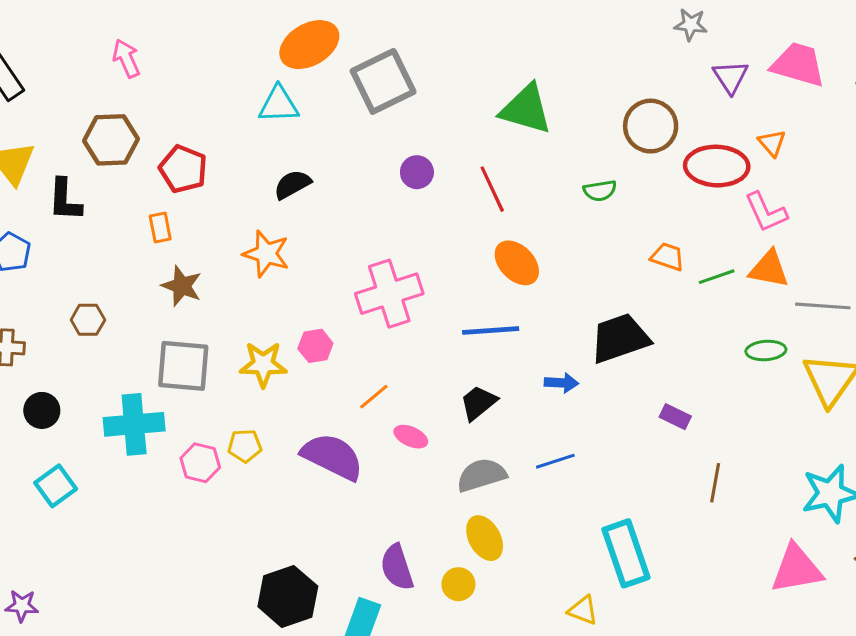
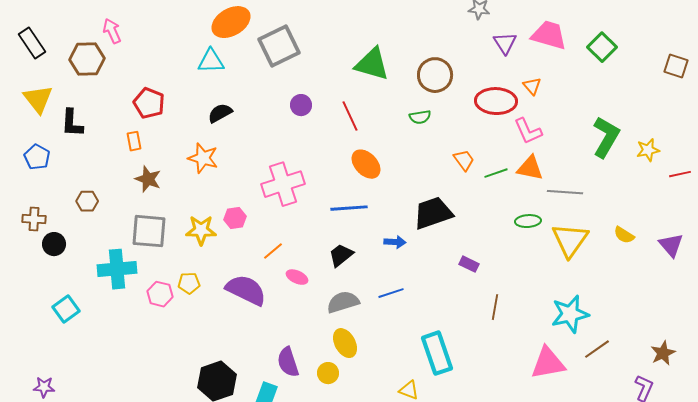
brown circle: (651, 126) -> (435, 75), moved
brown hexagon: (111, 140) -> (87, 59), moved
orange trapezoid: (667, 257) -> (464, 160), turned 35
black circle: (42, 410) -> (54, 244), moved

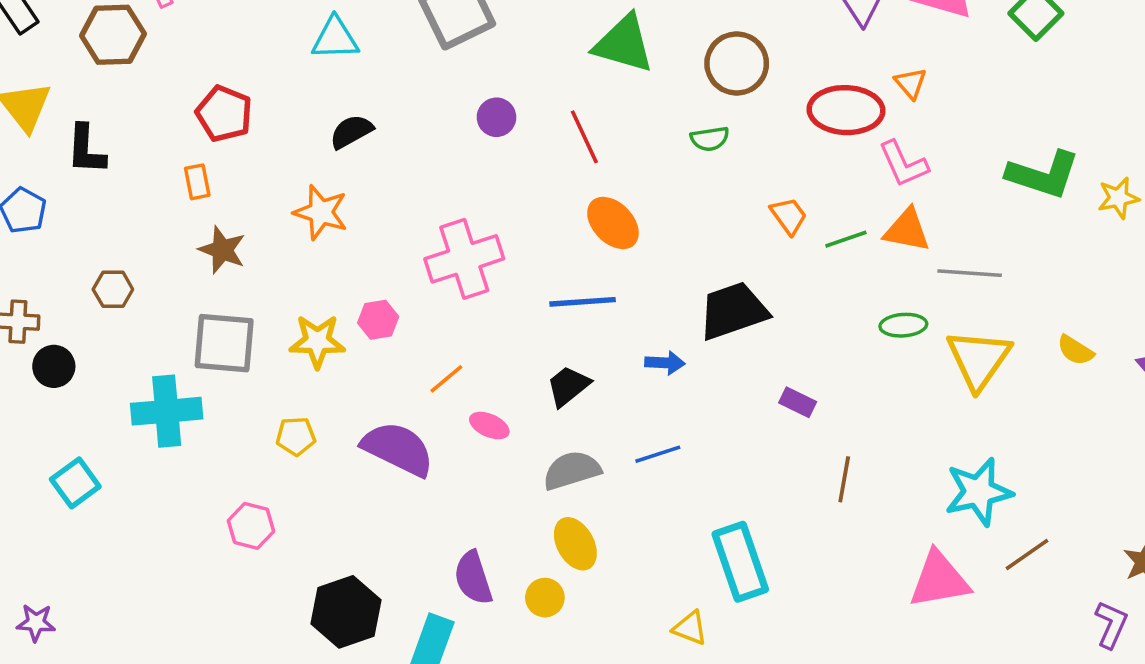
green L-shape: (606, 137) -> (1043, 175), turned 78
pink hexagon: (160, 294) -> (251, 526), moved

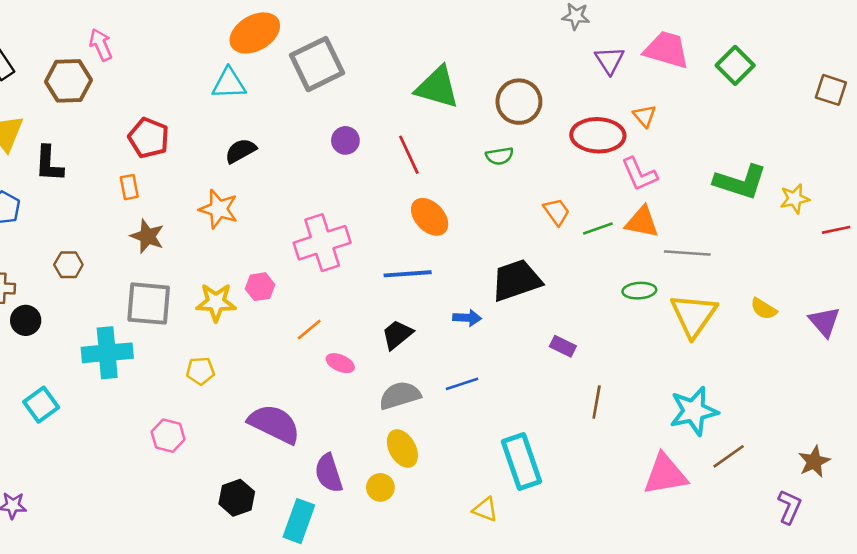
purple semicircle: (398, 449) -> (274, 424), moved
black hexagon: (346, 612) -> (237, 498), size x0.7

